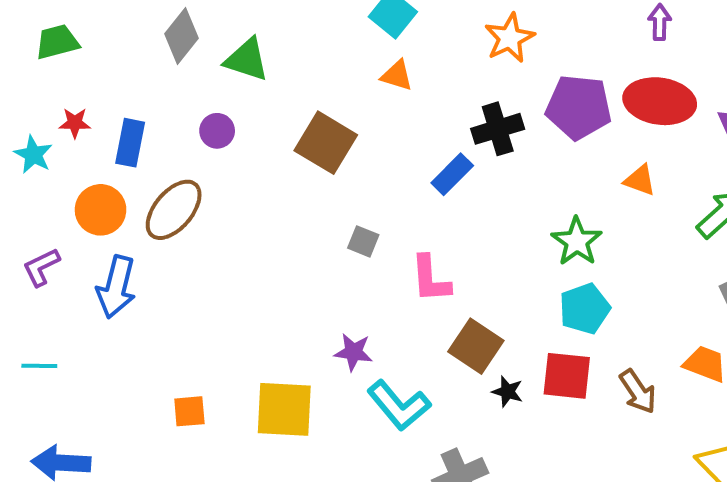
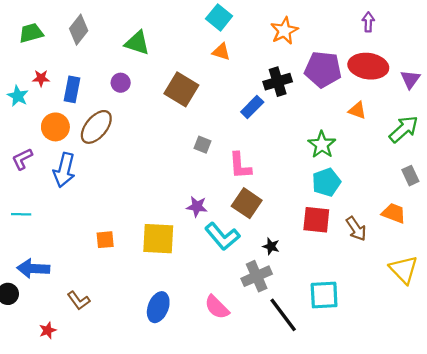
gray diamond: (182, 36) -> (79, 30), moved
brown square: (476, 346) -> (247, 203), moved
black star: (508, 392) -> (271, 246), moved

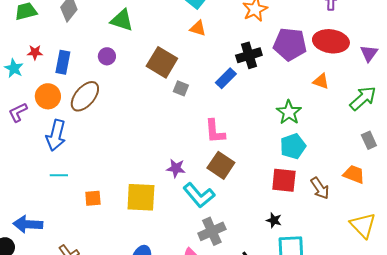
gray square: (202, 145) -> (181, 88), moved
purple L-shape: (22, 159) -> (18, 112), moved
cyan line: (21, 214) -> (59, 175), moved
black star: (271, 246) -> (274, 220), moved
gray cross: (257, 276) -> (212, 231), moved

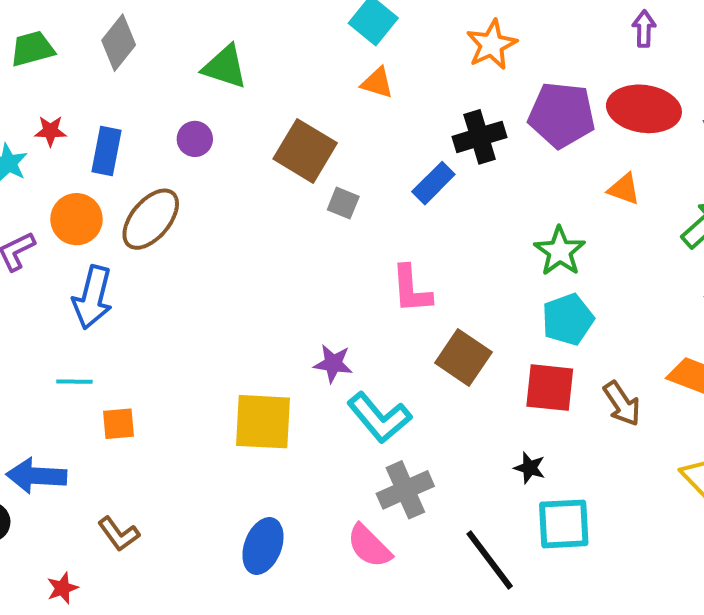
brown square: (221, 165) -> (463, 358), moved
cyan line: (59, 175) -> (74, 382), moved
orange square: (93, 198) -> (119, 424), moved

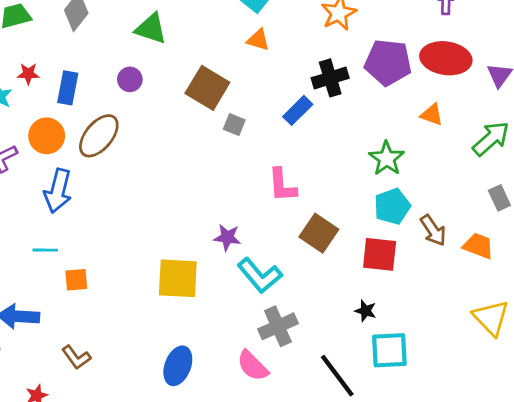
brown arrow: (622, 404) -> (433, 230), moved

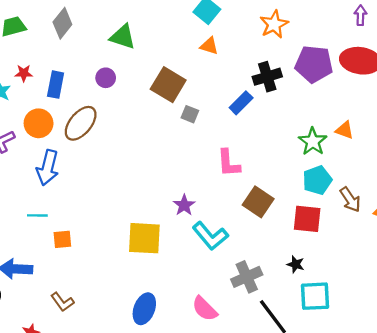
orange triangle: (432, 115) -> (345, 130), moved
purple star: (227, 237) -> (184, 205), turned 30
gray cross: (278, 326) -> (247, 277), moved

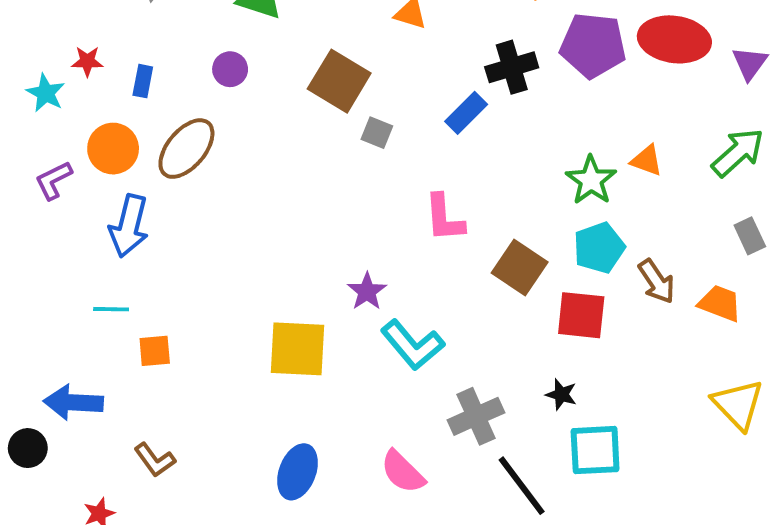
blue rectangle: (56, 85) -> (143, 81), size x0.7
brown square: (258, 202) -> (520, 268), moved

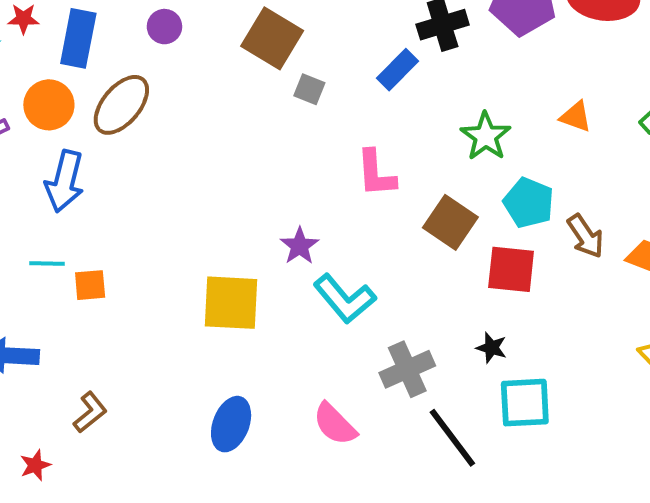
blue rectangle: (143, 81) -> (78, 38), size x1.8
green star: (591, 180) -> (486, 136), moved
cyan pentagon: (599, 248) -> (529, 203), turned -30
orange square: (155, 351) -> (90, 285), moved
brown L-shape: (155, 460) -> (90, 412), turned -93

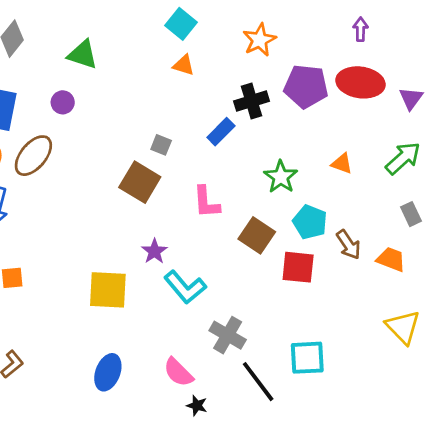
brown square: (272, 38) -> (140, 182), moved
black star: (491, 348) -> (197, 406), moved
gray cross: (407, 369) -> (228, 335), turned -36

